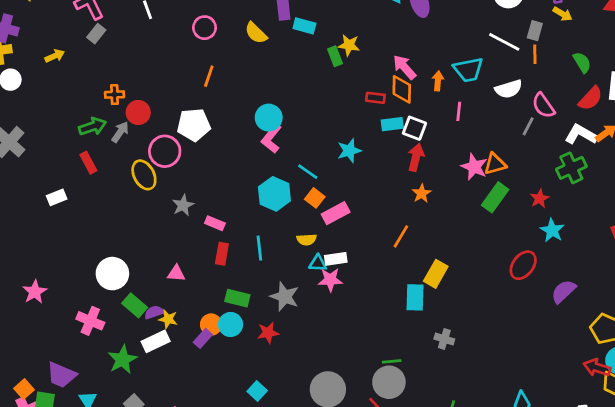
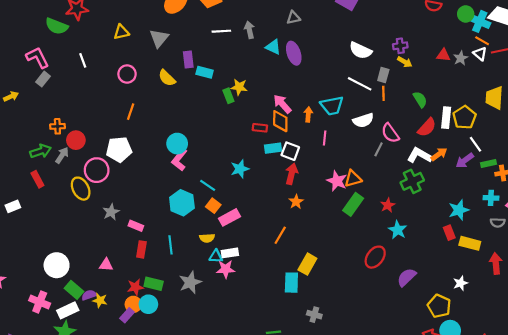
gray star: (285, 297) -> (190, 282), turned 30
red star: (268, 333) -> (135, 287), moved
white rectangle: (156, 341) -> (68, 310), moved

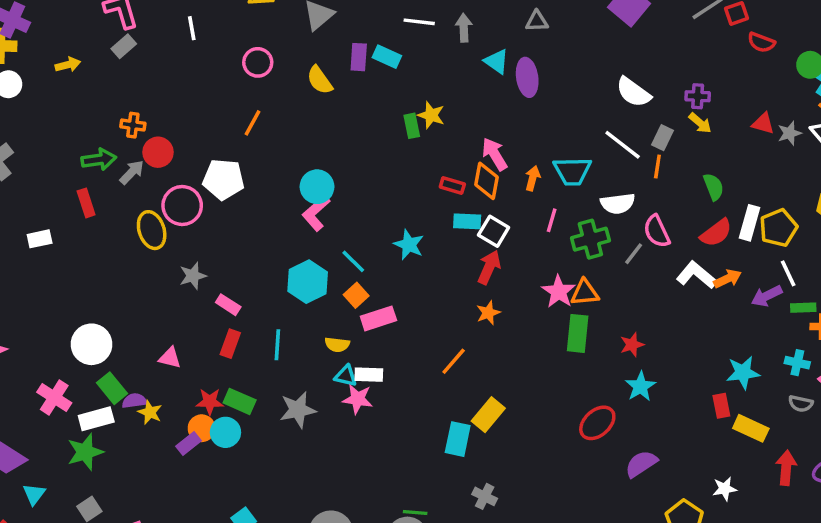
cyan rectangle: (205, 72) -> (387, 57), moved
cyan star: (240, 169) -> (409, 245), turned 30
green cross: (412, 181) -> (590, 239), moved
green rectangle: (353, 204) -> (578, 333), turned -40

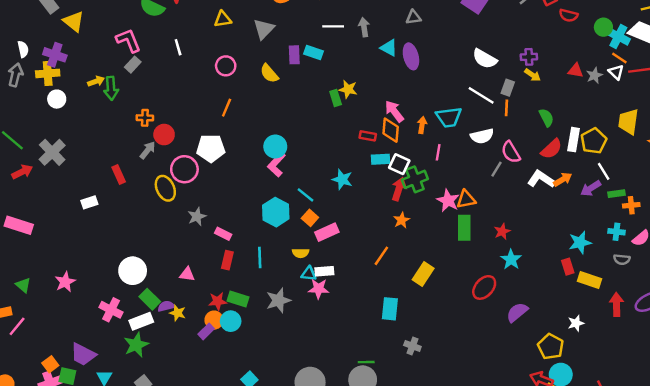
green arrow: (99, 160) -> (111, 88), moved, turned 100
green cross: (590, 239) -> (415, 179), moved
yellow rectangle: (488, 415) -> (423, 274), moved

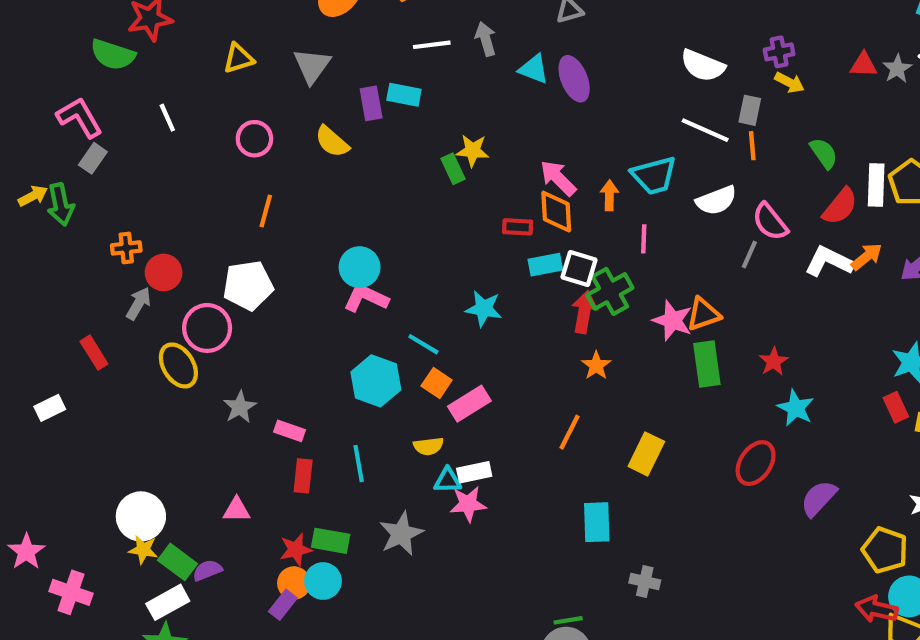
pink L-shape: (276, 164) -> (366, 298), turned 80
pink cross: (111, 310) -> (71, 592), moved
yellow star: (178, 313) -> (143, 550), moved

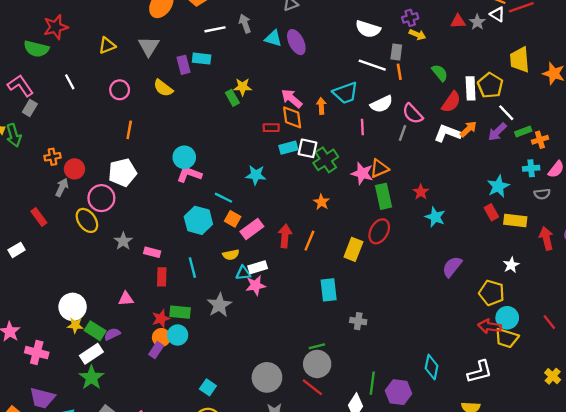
pink line: (644, 239) -> (362, 127), moved
red arrow: (584, 312) -> (285, 236), moved
red ellipse: (756, 463) -> (379, 231), moved

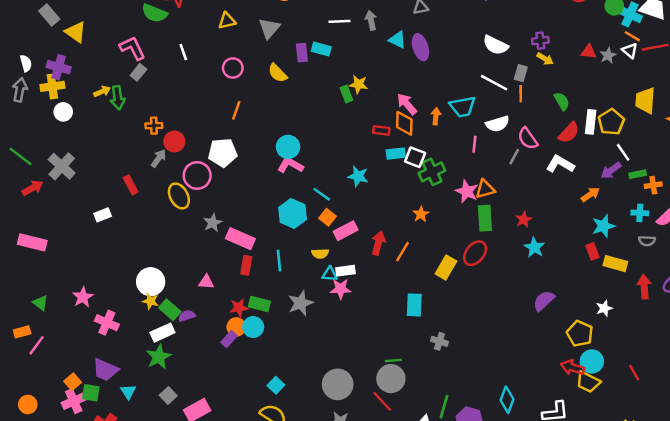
orange arrow: (468, 129) -> (590, 194), moved
pink rectangle: (152, 252) -> (240, 239), size x1.6

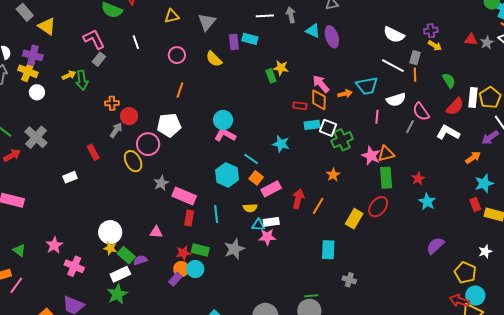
yellow cross: (52, 86) -> (28, 71), turned 30
orange arrow: (436, 116) -> (345, 94), turned 72

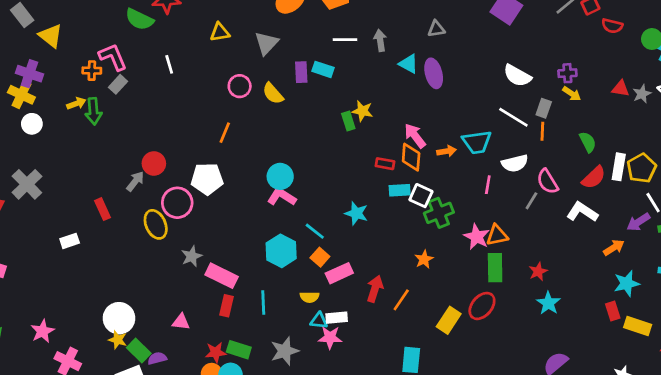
pink circle: (177, 55) -> (240, 86), moved
orange cross: (112, 103) -> (92, 71), moved

